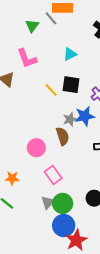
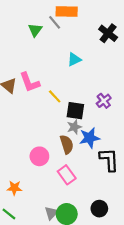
pink L-shape: (27, 58) -> (30, 82), moved
black square: (71, 85) -> (75, 111), moved
blue star: (85, 116) -> (90, 138), moved
pink rectangle: (53, 175) -> (67, 175), moved

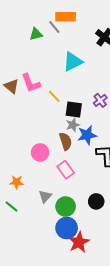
green triangle: (35, 30) -> (36, 34), turned 40
cyan triangle: (74, 59) -> (73, 62), size x1.5
gray triangle: (51, 213) -> (45, 196), moved

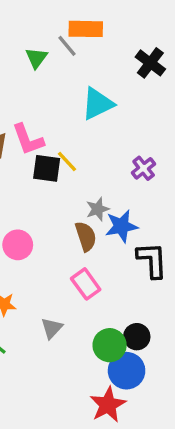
green triangle: (36, 34) -> (36, 58), turned -40
black square: (74, 110) -> (47, 168), moved
pink circle: (40, 152) -> (18, 245), moved
green circle: (66, 207) -> (110, 345), moved
blue circle: (67, 228) -> (127, 371), moved

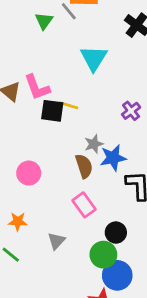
cyan triangle: (98, 104) -> (94, 58), turned -32
yellow line: (67, 162) -> (69, 105), turned -30
black circle: (137, 337) -> (116, 233), moved

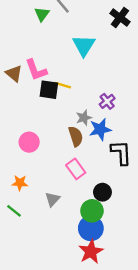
purple cross: (131, 111) -> (107, 101), moved
blue circle: (117, 275) -> (91, 228), moved

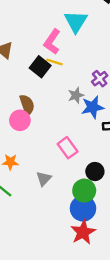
pink L-shape: (36, 70) -> (52, 42), moved, turned 55
black square: (49, 90) -> (40, 67), turned 30
brown semicircle: (76, 136) -> (27, 105), moved

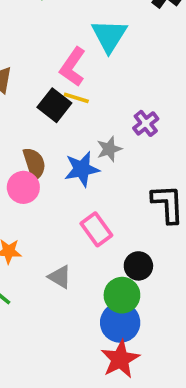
blue star: (93, 107) -> (82, 169), moved
gray triangle: (44, 179) -> (60, 277), turned -42

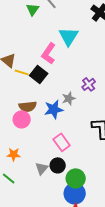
yellow line: (76, 98) -> (22, 72), moved
brown semicircle: (34, 164) -> (28, 106), turned 102
black circle: (138, 266) -> (58, 165), moved
gray triangle: (60, 277) -> (42, 168), turned 40

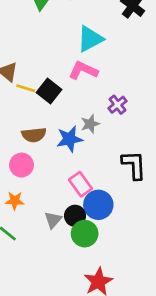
cyan triangle: (69, 36) -> (90, 39), turned 30
pink L-shape: (49, 53) -> (83, 70), moved, turned 80
pink circle: (22, 119) -> (22, 165), moved
green circle: (76, 178) -> (85, 234), moved
blue circle: (75, 193) -> (98, 205), moved

